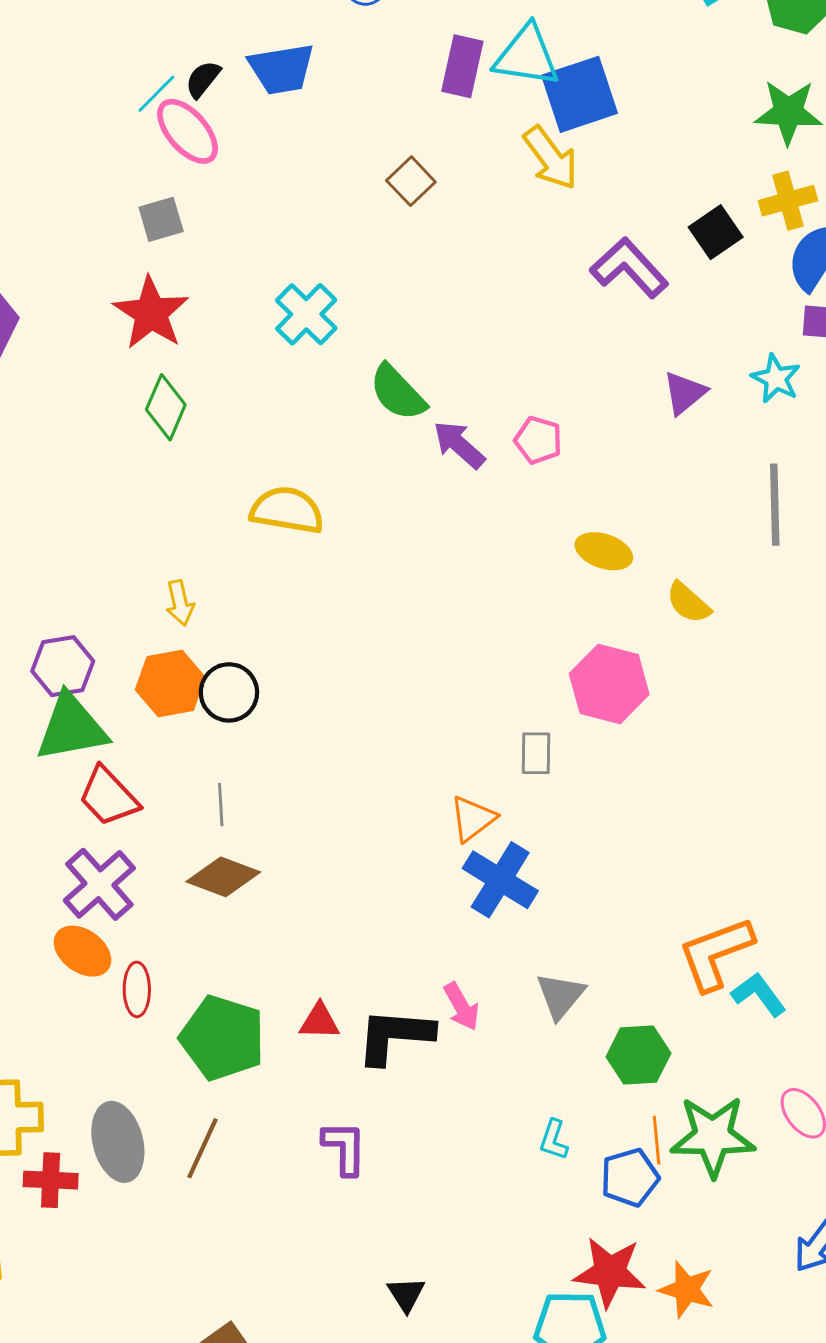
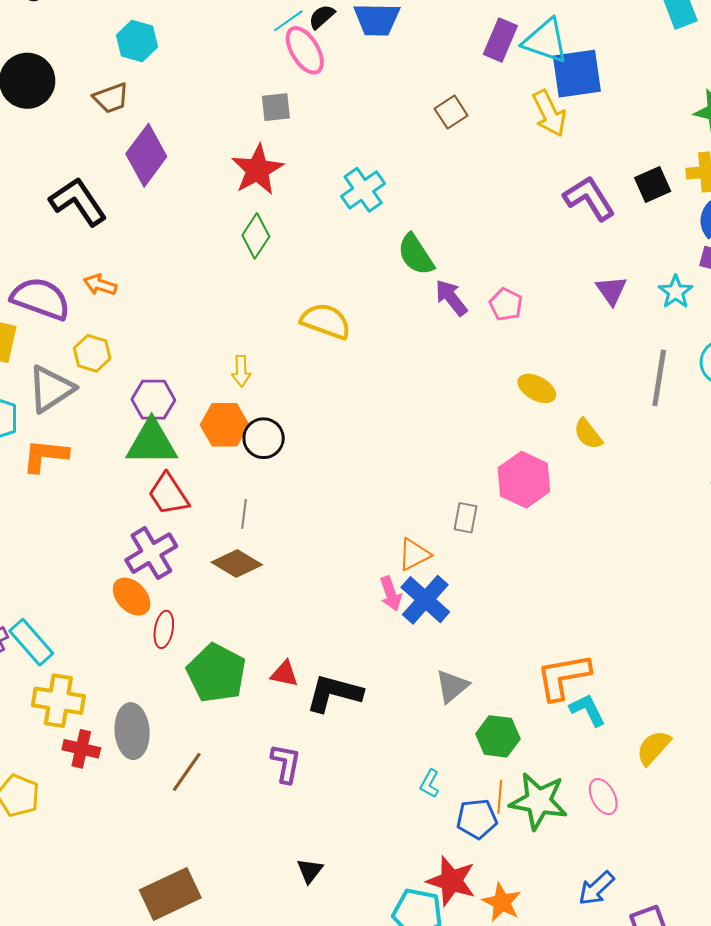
purple triangle: (684, 393) -> (611, 290), turned -36
pink arrow: (461, 1007) -> (391, 594), moved
brown line: (203, 1148) -> (187, 772), moved

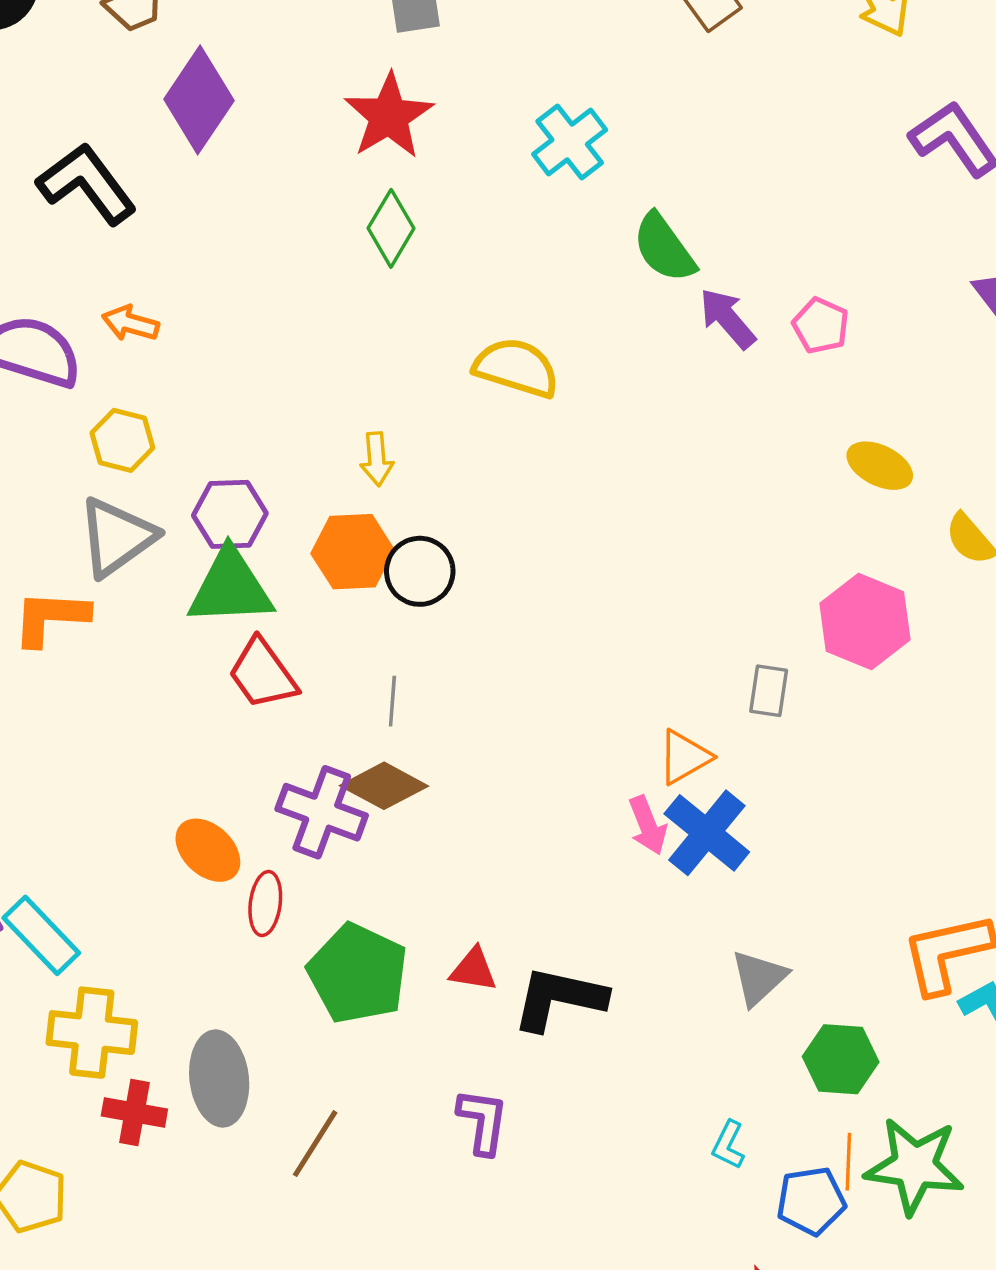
gray triangle: (51, 389) -> (117, 537), moved
purple cross: (151, 553) -> (322, 812), moved, turned -36

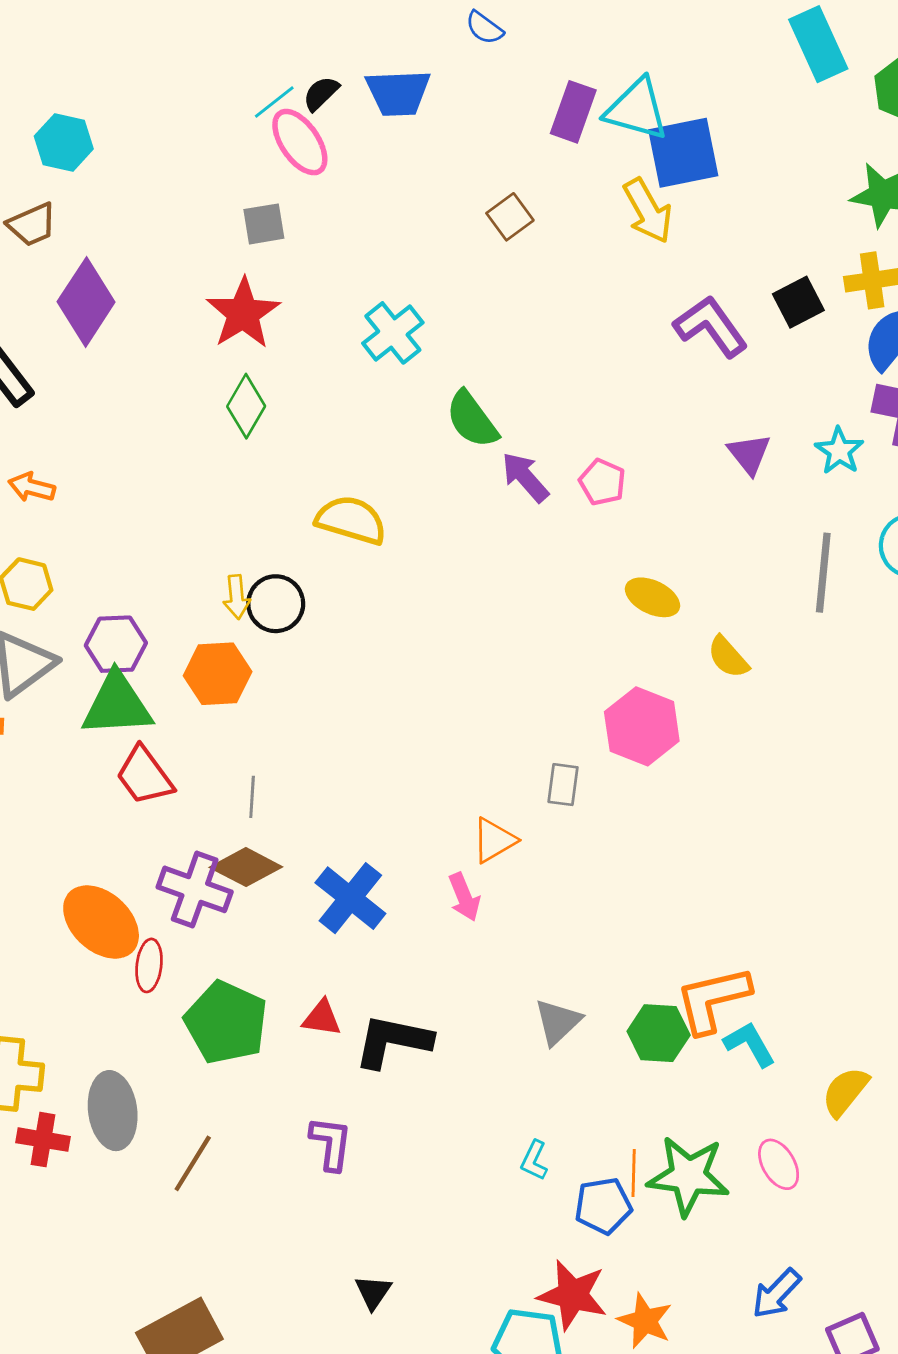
black circle: (420, 571) -> (276, 604), moved
blue cross: (707, 833) -> (350, 898), moved
orange ellipse: (208, 850) -> (101, 922), size x1.4
green hexagon: (841, 1059) -> (659, 1033), moved

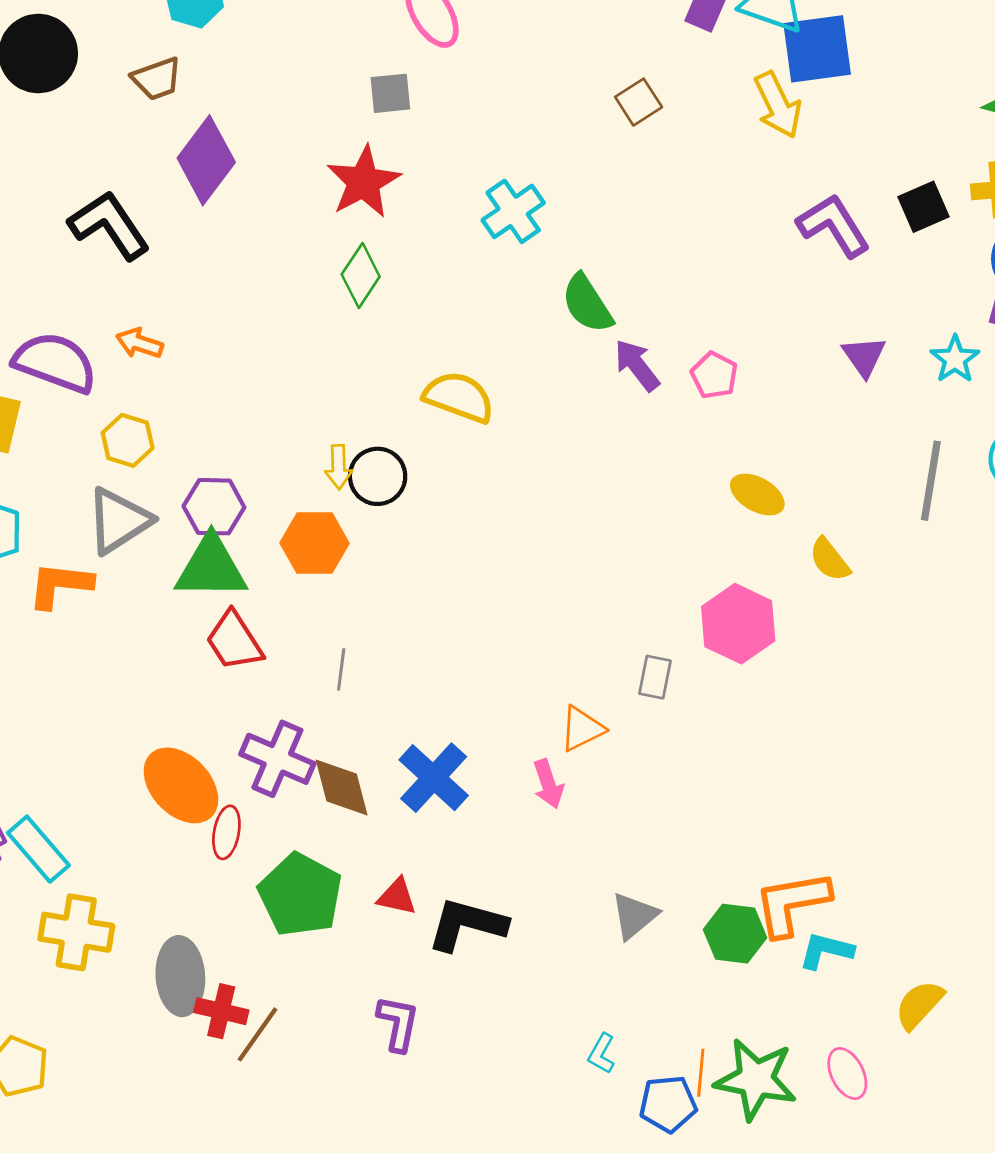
brown diamond: (246, 867) -> (342, 788), moved, turned 44
cyan L-shape: (750, 1044) -> (826, 951), turned -50
red cross: (43, 1140) -> (221, 1011), moved

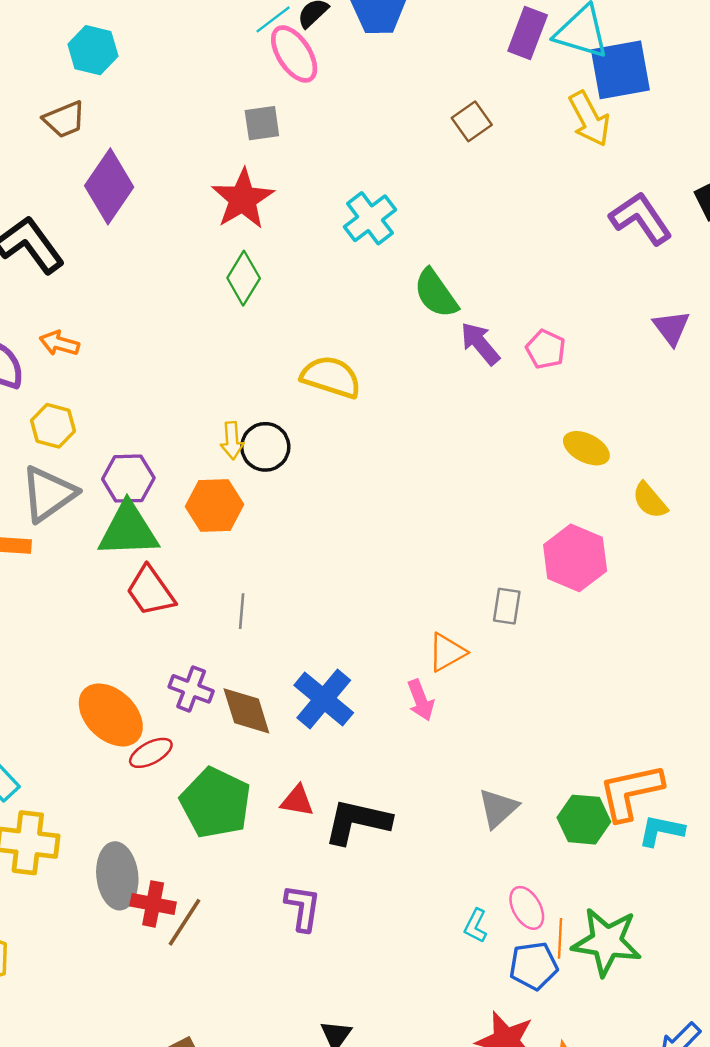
purple cross: (277, 759) -> (191, 689), size x0.7
red ellipse: (226, 832) -> (151, 753), turned 54
pink ellipse: (847, 1074) -> (527, 908), moved

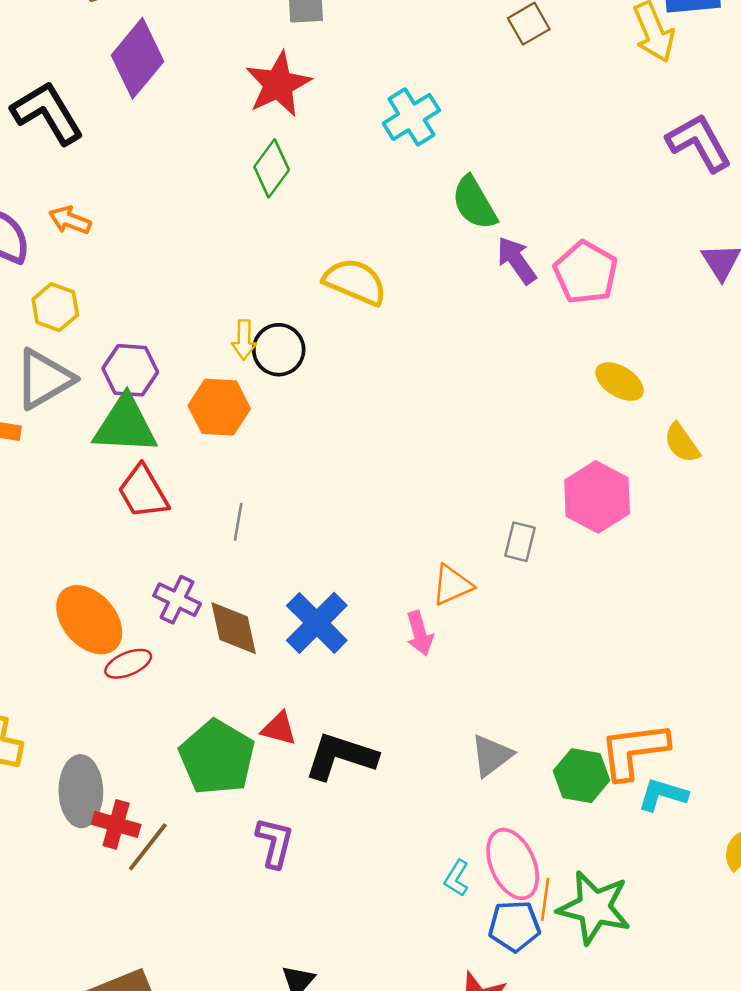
pink pentagon: (546, 349) -> (586, 272), size x1.5
green pentagon: (216, 803) -> (217, 757), moved
pink ellipse: (527, 908) -> (513, 864), size x1.5

